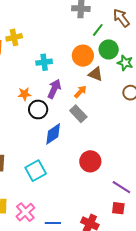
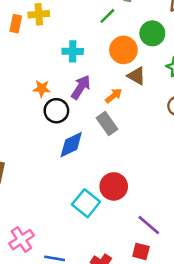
green line: (98, 30) -> (107, 16), moved
green circle: (109, 49) -> (152, 33), moved
cyan square: (36, 171) -> (86, 203), moved, turned -30

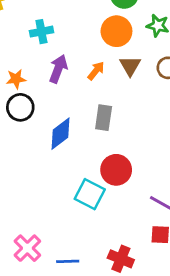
orange circle: (123, 50) -> (116, 31), moved
brown triangle: (136, 76) -> (130, 66), moved, turned 42
black circle: (56, 111) -> (20, 107), moved
gray rectangle: (107, 124) -> (104, 118), moved, turned 55

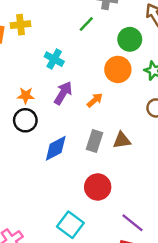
cyan cross: (41, 32) -> (54, 59), turned 30
brown triangle: (130, 66) -> (122, 140), moved, turned 42
cyan square: (90, 194) -> (70, 225), moved

